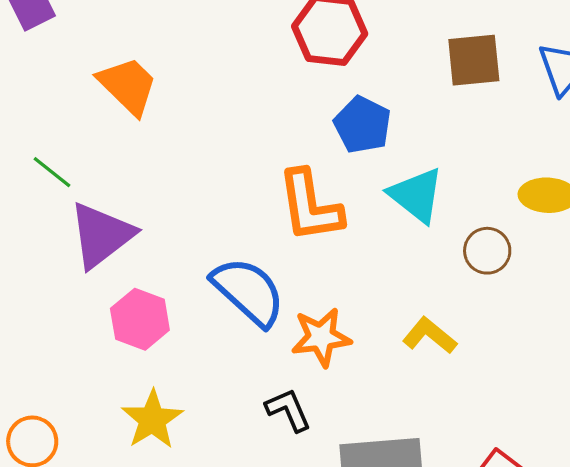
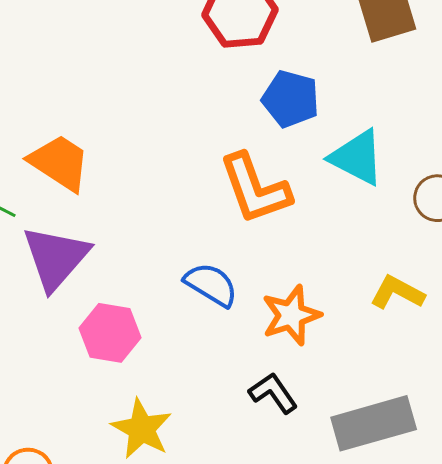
orange trapezoid: (128, 86) -> (60, 163), moved
blue semicircle: (248, 292) -> (211, 285), size x0.7

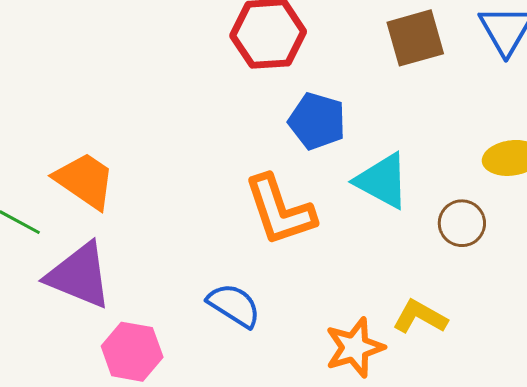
purple triangle: (56, 258) -> (79, 275), turned -50
orange star: (291, 315) -> (355, 347), moved

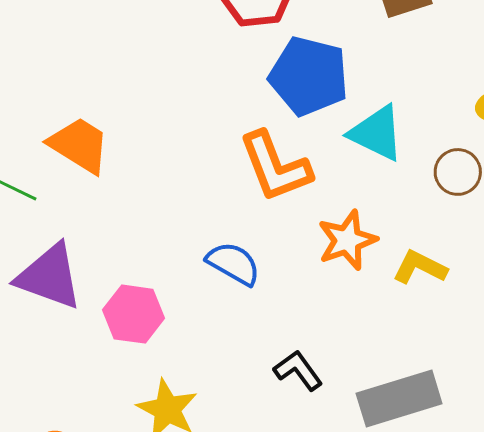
blue pentagon: (317, 121) -> (309, 76), size x1.4
purple triangle: (79, 275) -> (49, 277), moved
orange star: (355, 347) -> (347, 240), moved

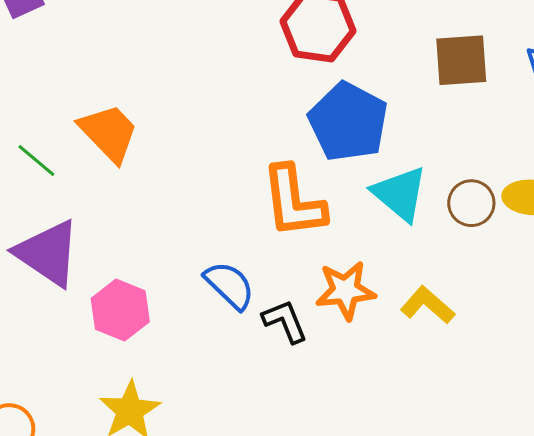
brown circle: (458, 172) -> (471, 203), moved
yellow L-shape: (420, 267) -> (427, 305), moved
black L-shape: (298, 370) -> (285, 321), moved

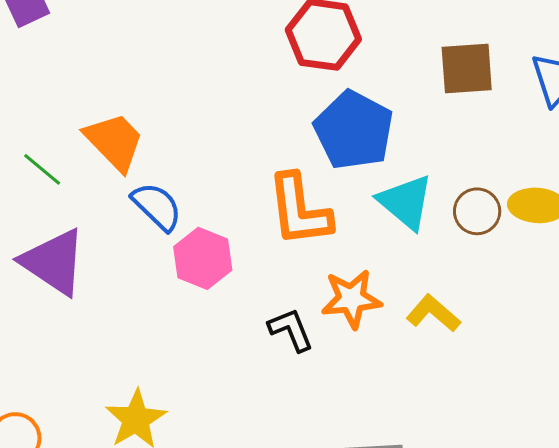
blue semicircle: (229, 285) -> (157, 206), moved
pink hexagon: (120, 310) -> (203, 258), moved

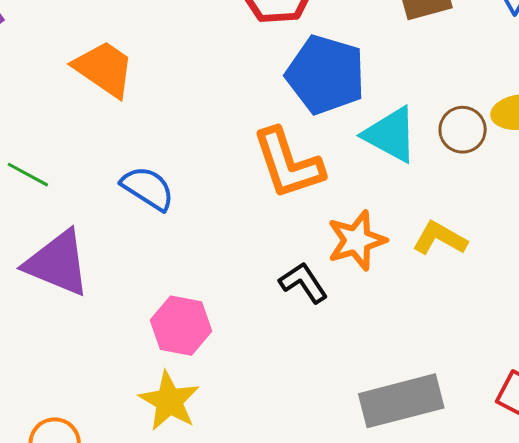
orange trapezoid: (114, 142) -> (104, 69), moved
pink hexagon: (203, 258) -> (181, 326), moved

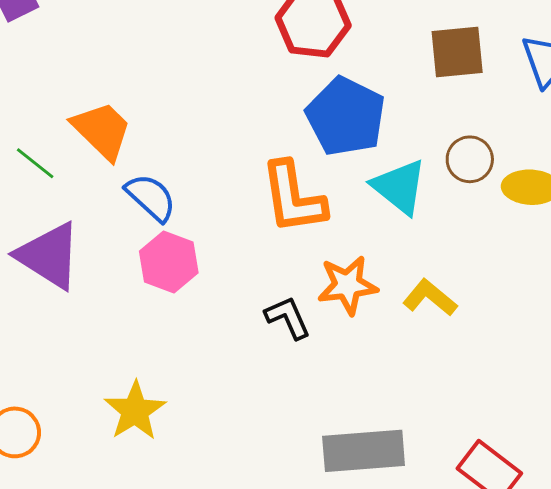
orange trapezoid: (104, 69) -> (102, 130), moved
brown circle: (463, 130) -> (470, 159), moved
pink hexagon: (181, 326) -> (169, 262), moved

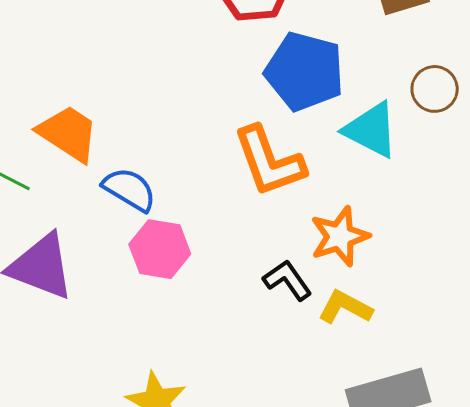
yellow L-shape: (430, 298) -> (345, 307), moved

